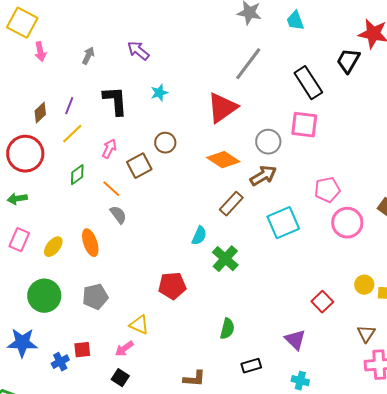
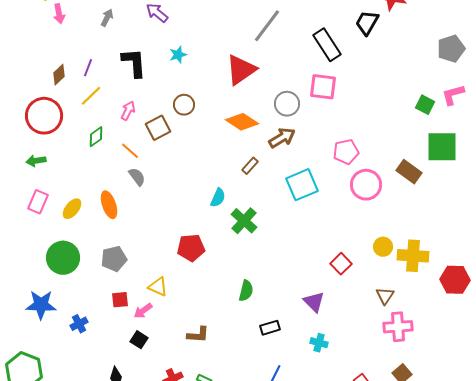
brown rectangle: (231, 204) -> (250, 166), size x0.7
red square: (82, 350) -> (120, 300), moved
brown L-shape: (194, 379) -> (198, 335), moved

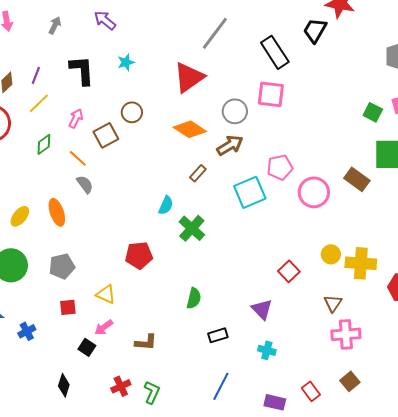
pink pentagon: (346, 152) -> (280, 167), moved
pink arrow: (143, 311) -> (104, 327), moved

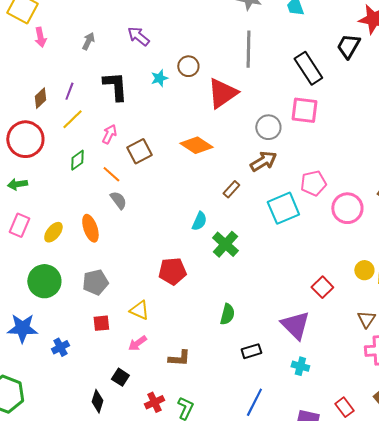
gray line: (215, 33) -> (248, 49), turned -36
brown circle: (132, 112) -> (188, 66), moved
orange diamond: (190, 129) -> (196, 145), moved
purple triangle: (262, 309) -> (295, 325), size x1.4
black square: (87, 347) -> (120, 377), moved

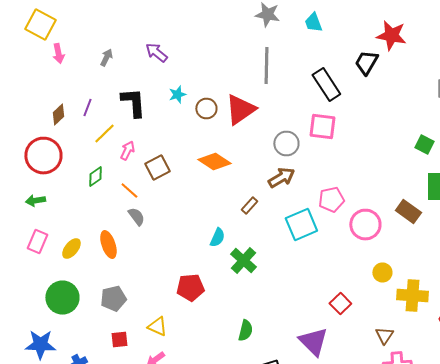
brown circle: (188, 66) -> (206, 108), moved
yellow line: (72, 119) -> (104, 134), moved
yellow circle: (364, 270) -> (382, 272), moved

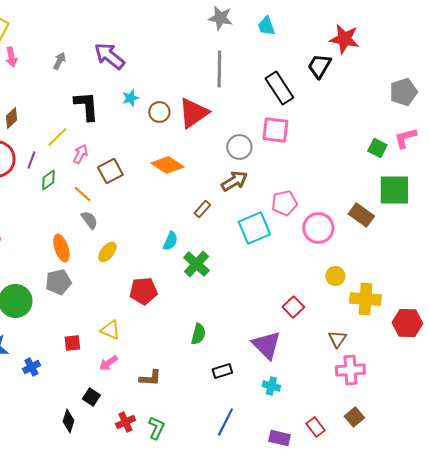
purple arrow: (156, 52) -> (109, 56), size x1.4
purple line: (87, 108) -> (31, 160), moved
yellow ellipse: (71, 248) -> (107, 252), moved
gray pentagon: (113, 298) -> (58, 282), moved

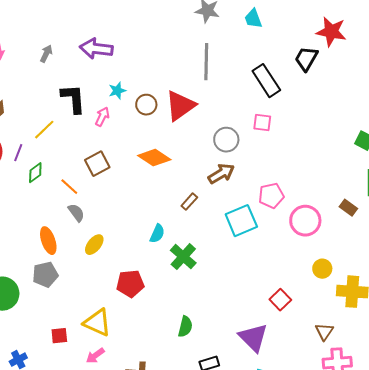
purple arrow: (109, 56) -> (96, 49), turned -32
pink square: (275, 130) -> (262, 123), size x0.7
pink arrow: (80, 154) -> (102, 117), moved
brown rectangle: (361, 215) -> (348, 208), size x0.7
yellow triangle: (110, 330) -> (97, 323), size x1.4

